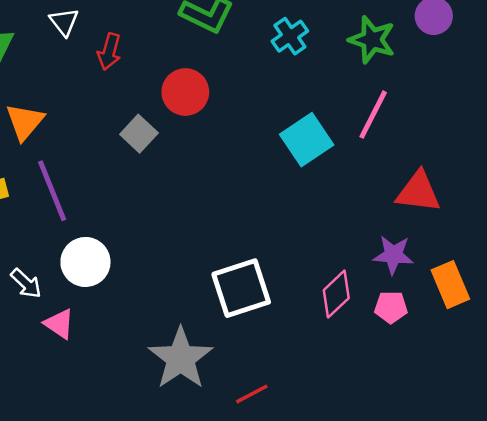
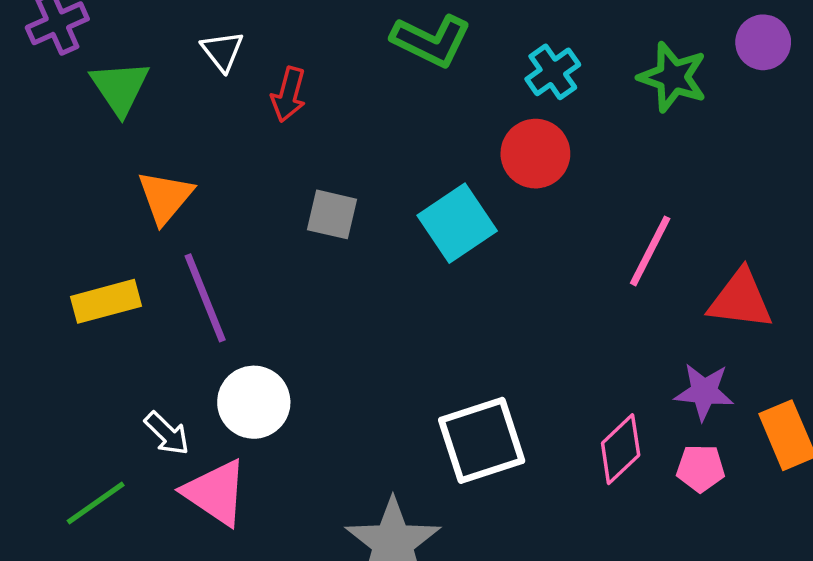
red circle: (185, 92) -> (535, 154), moved
pink line: (373, 115) -> (650, 251), moved
gray square: (139, 134) -> (332, 214), turned -30
cyan square: (307, 140) -> (457, 223), moved
pink triangle: (59, 324) -> (216, 493), size x1.5

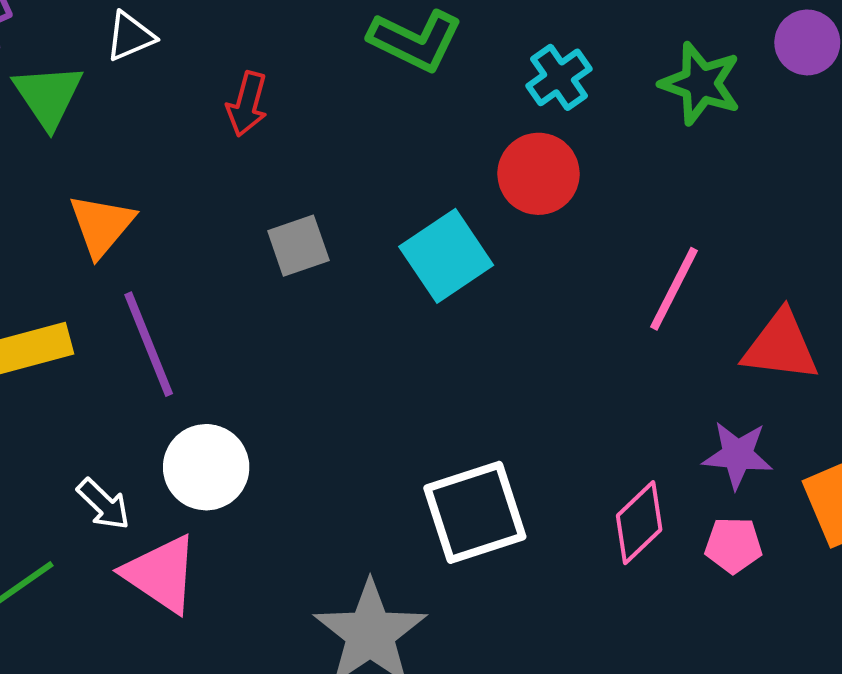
white triangle: (223, 51) -> (130, 36), moved, turned 45
gray square: (332, 214) -> (298, 246), turned -32

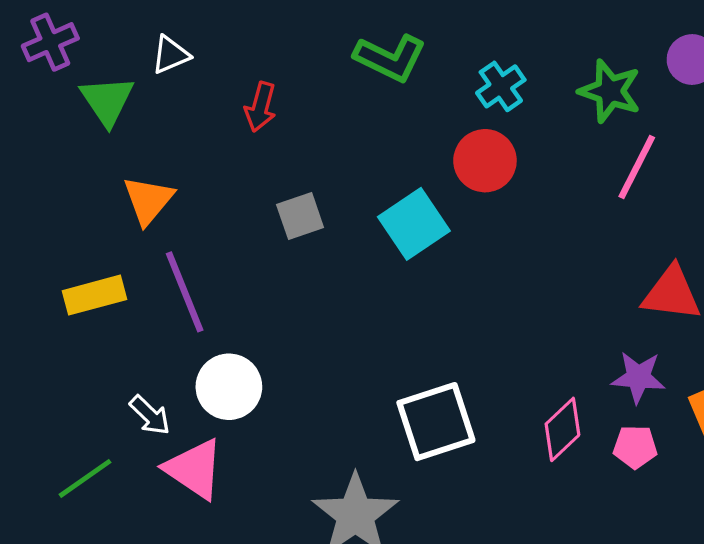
pink line: (674, 289) -> (637, 167), moved

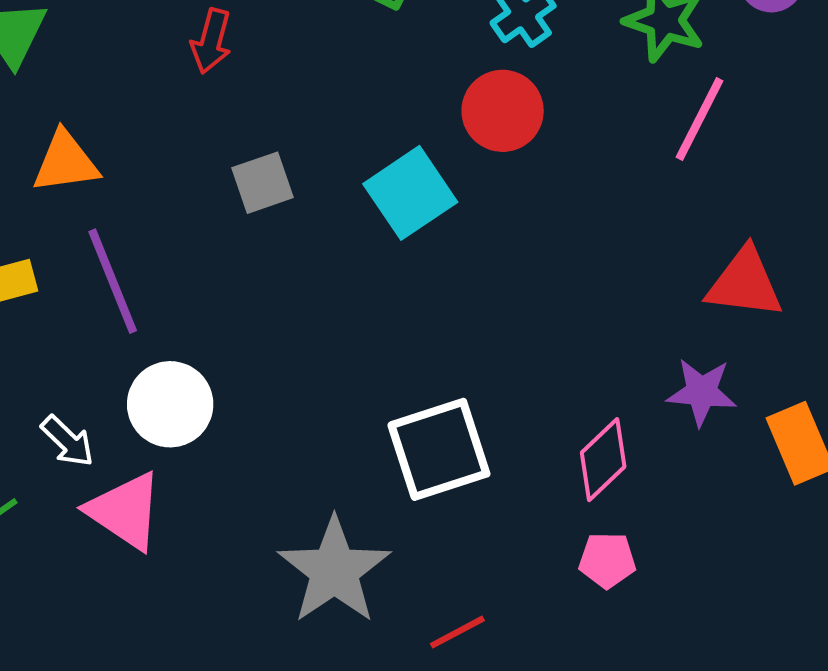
orange triangle: (148, 200) -> (65, 162), turned 42
pink pentagon: (635, 447) -> (607, 560), moved

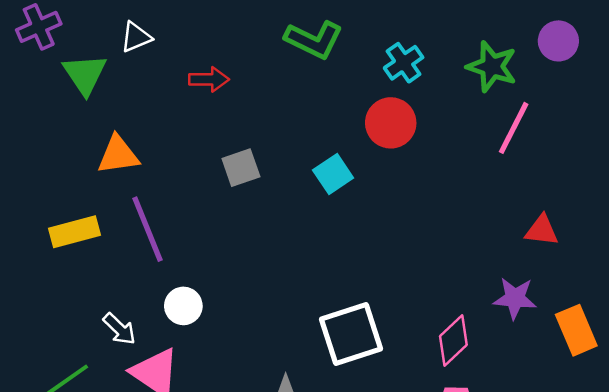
red arrow: (211, 41) -> (209, 79), turned -105
cyan square: (410, 193) -> (333, 174), size x0.7
red triangle: (745, 283) -> (542, 230), size x0.7
white circle: (170, 404) -> (183, 306), size x0.7

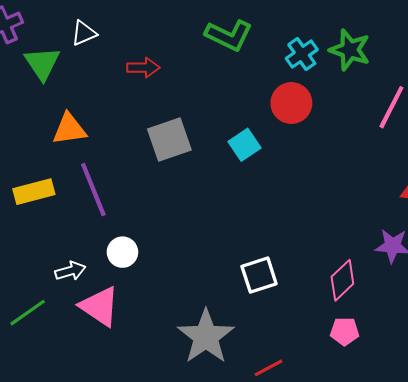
green star: (492, 67) -> (350, 50), moved
gray square: (241, 168) -> (169, 140), size x1.4
white arrow: (119, 329) -> (70, 271), turned -60
white square: (351, 334) -> (259, 275), size x0.7

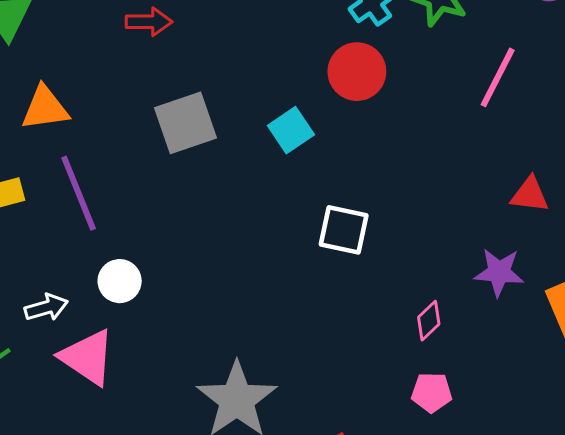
white square: (259, 275) -> (344, 230), moved, turned 30
pink diamond: (342, 280) -> (429, 321), size x0.7

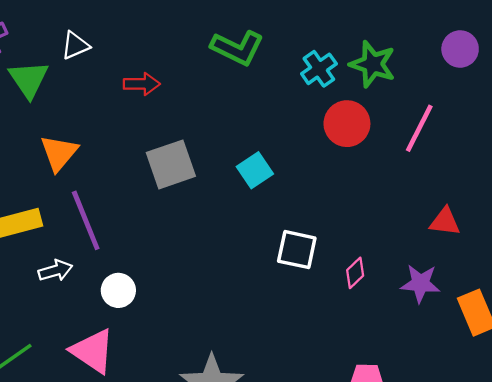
red circle: (357, 72) -> (347, 124), moved
orange triangle: (45, 108) -> (59, 153), turned -42
white arrow: (46, 307) -> (55, 271), moved
pink diamond: (429, 321) -> (355, 273), moved

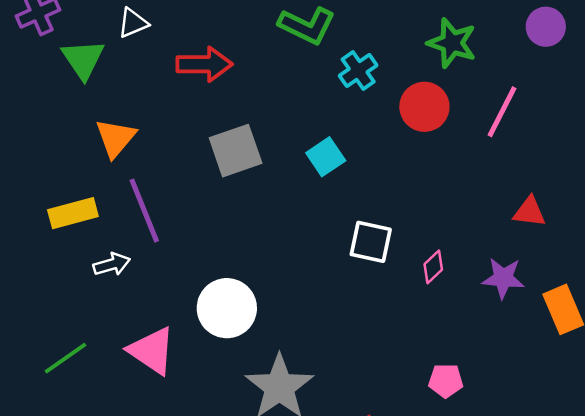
cyan cross: (319, 69) -> (358, 70), moved
red arrow: (142, 84) -> (204, 64), size x1.4
white circle: (118, 290) -> (227, 308), moved, size x1.6

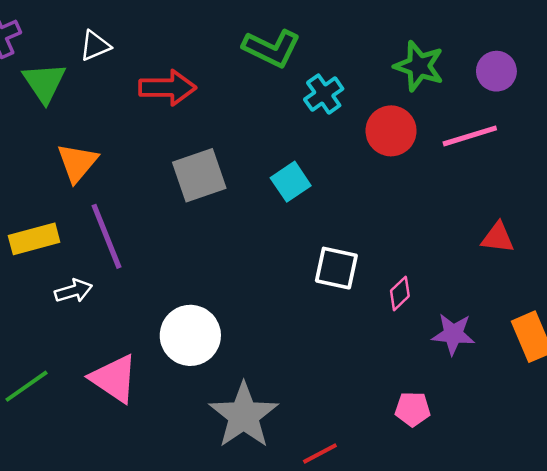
purple circle: (546, 27) -> (496, 71), moved
pink line: (502, 112) -> (470, 136), turned 46
purple star: (503, 278) -> (453, 334), moved

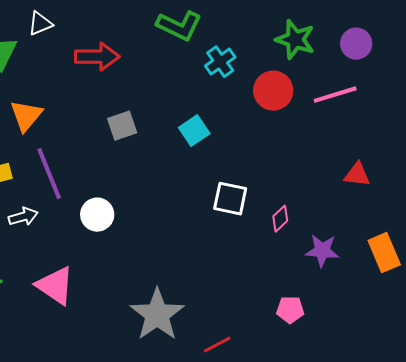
gray square: (199, 175) -> (122, 126), size x0.7
white circle: (190, 335) -> (97, 215), moved, size x0.7

